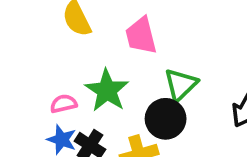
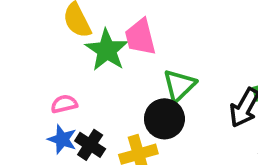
green star: (107, 90) -> (107, 50), moved

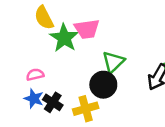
pink trapezoid: (140, 37) -> (87, 29), turned -84

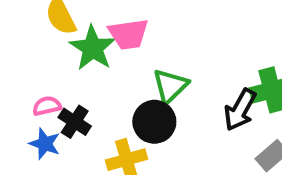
black cross: (53, 102) -> (75, 122), moved

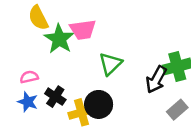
black cross: (75, 122) -> (55, 97), moved
black circle: (154, 122) -> (99, 104), moved

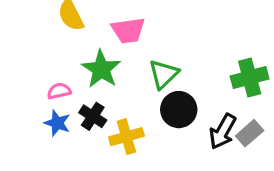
green star: (59, 39) -> (101, 69), moved
black arrow: (156, 80) -> (223, 131), moved
black circle: (99, 104) -> (179, 110), moved

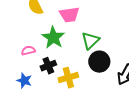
black cross: (93, 116) -> (48, 66), turned 35
blue star: (57, 123) -> (24, 81), moved

